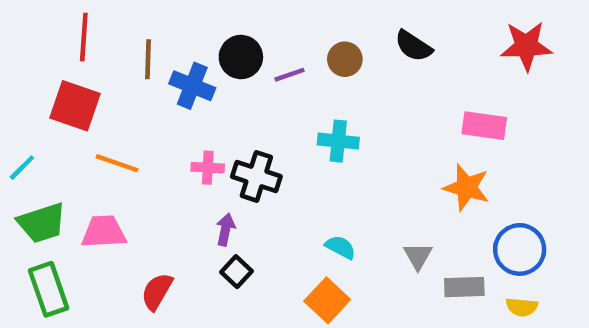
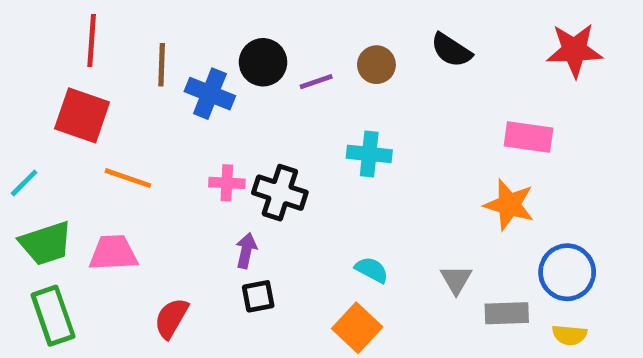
black square: (236, 272) -> (258, 296), turned 36

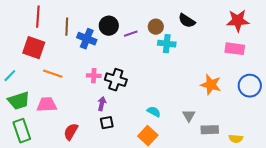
pink rectangle: (529, 137) -> (235, 49), moved
cyan cross: (369, 154) -> (167, 44), moved
blue circle: (567, 272) -> (250, 86), moved

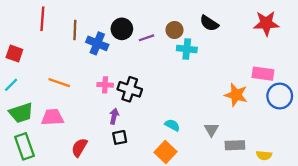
red square: (34, 48) -> (14, 53), moved, size x0.7
pink rectangle: (235, 49) -> (263, 74), moved

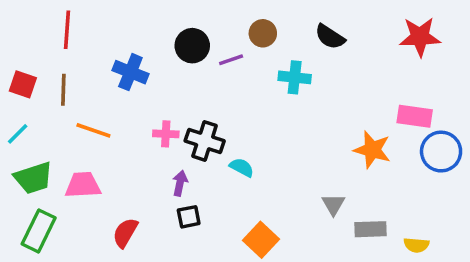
brown line: (75, 30) -> (63, 90), moved
brown circle: (174, 30) -> (263, 33), moved
blue cross: (97, 43) -> (130, 72), moved
cyan semicircle: (172, 125) -> (242, 167), moved
green rectangle: (25, 146) -> (39, 231), turned 45

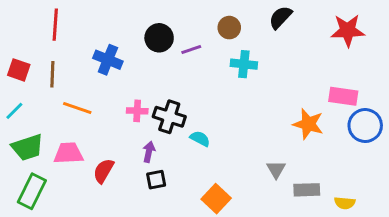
brown circle: (263, 33) -> (229, 28), moved
black semicircle: (330, 37) -> (280, 17), moved, turned 100
red semicircle: (125, 233) -> (104, 171), moved

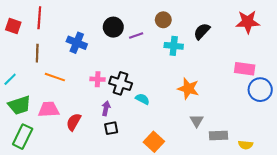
black semicircle: (280, 17) -> (202, 31), moved
red square: (19, 70) -> (13, 26), moved
orange star: (308, 124) -> (188, 89), moved

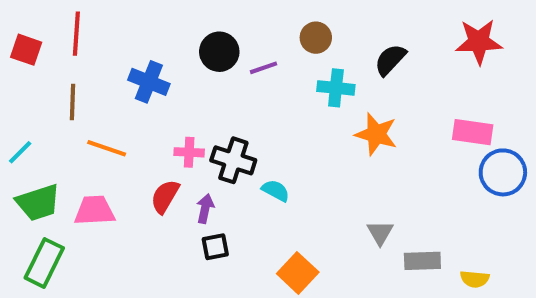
orange star: (188, 89) -> (376, 134), moved
red semicircle: (74, 122) -> (165, 197), moved

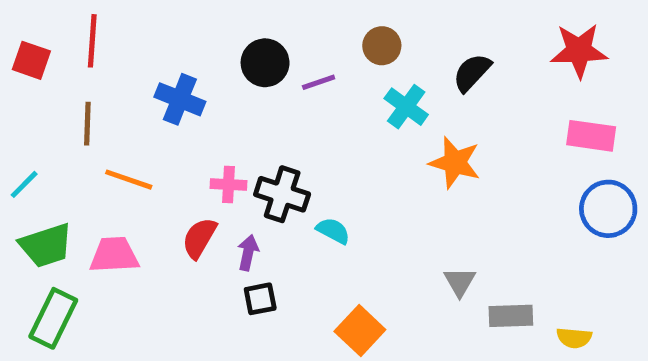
cyan cross: (336, 88) -> (406, 107), turned 30
pink rectangle: (473, 132) -> (591, 136), moved

